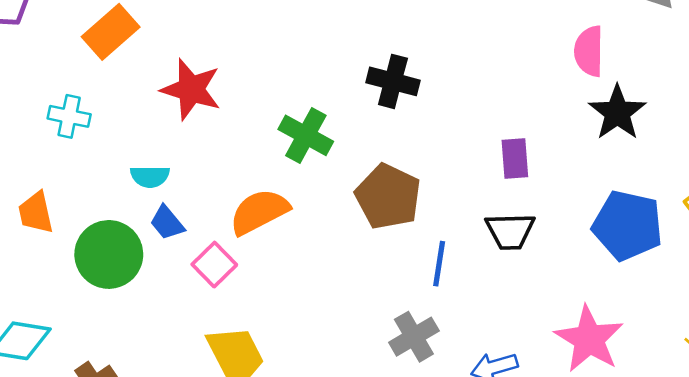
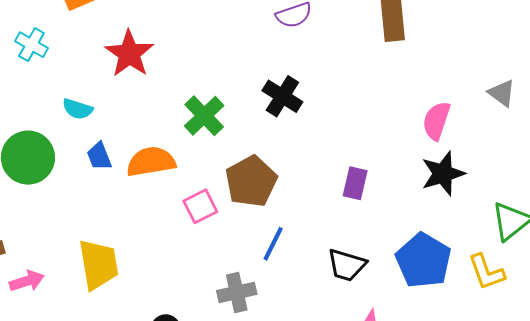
blue trapezoid: (167, 223) -> (99, 156), moved
black trapezoid: (510, 231) -> (347, 265), moved
pink square: (214, 265) -> (200, 206), moved

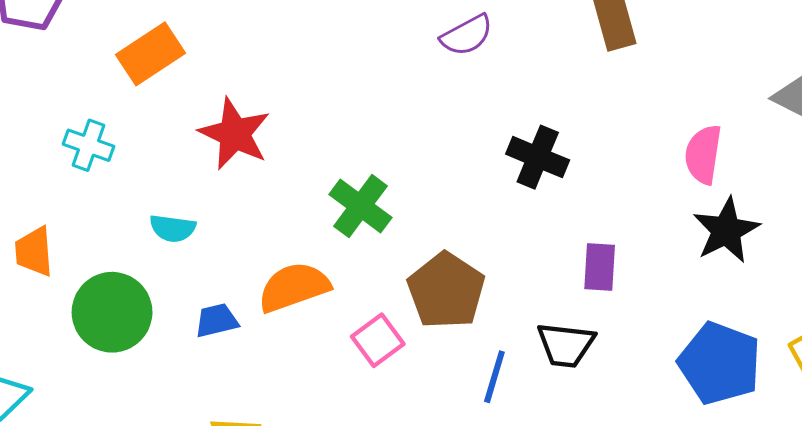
black cross: (282, 96) -> (538, 157), moved
blue trapezoid: (99, 156) -> (217, 320), moved, turned 108
black trapezoid: (347, 265) -> (566, 345), moved

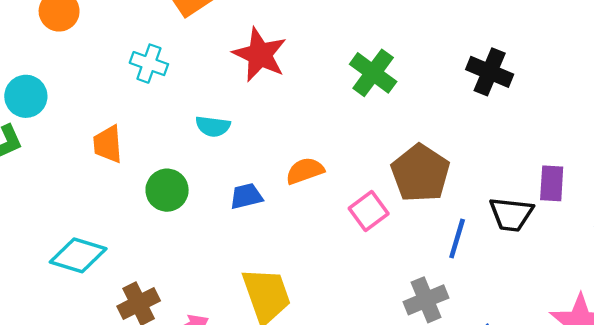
green cross: (360, 206) -> (373, 73), moved
purple rectangle: (600, 267) -> (552, 183), moved
orange semicircle: (294, 287) -> (305, 171), size x0.7
green circle: (112, 312) -> (167, 190), size x0.7

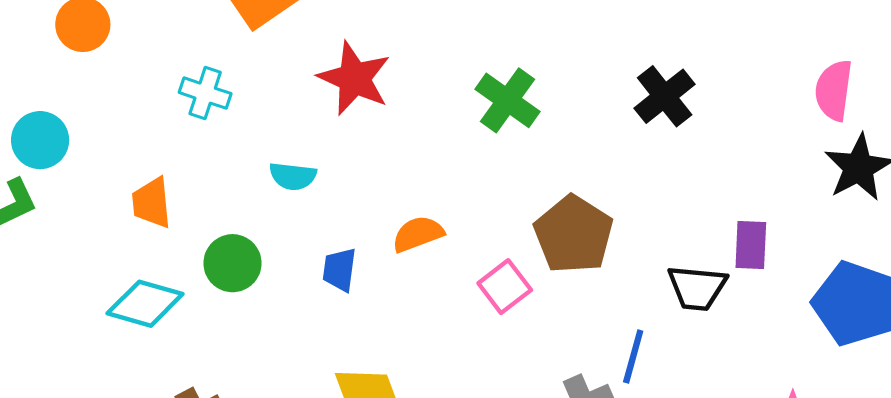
black cross: (490, 72) -> (665, 96), turned 30
blue trapezoid: (246, 196) -> (339, 270), turned -68
blue line: (457, 238) -> (633, 356), moved
cyan diamond: (78, 255) -> (145, 304), moved

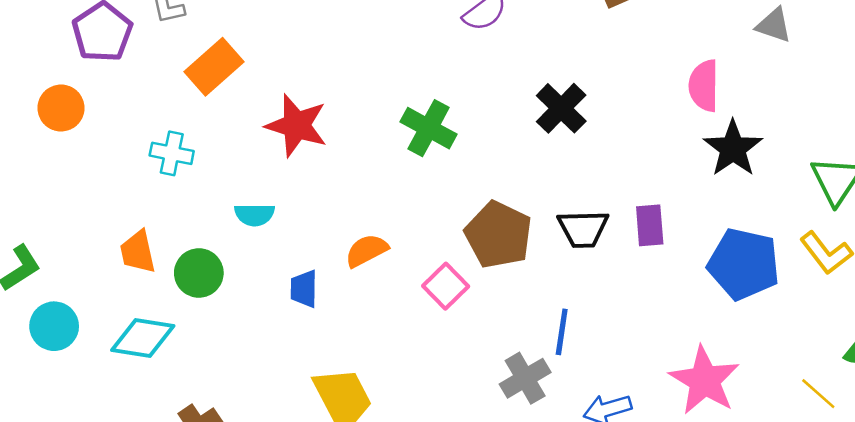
cyan circle: (40, 140) -> (54, 326), moved
green circle: (232, 263) -> (199, 273), moved
black trapezoid: (697, 288) -> (583, 229), moved

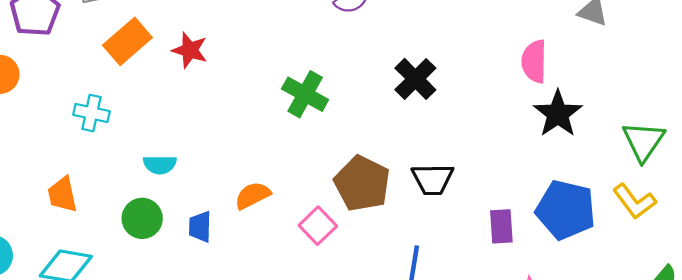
red star: (297, 125) -> (190, 50), moved, size x0.7
purple rectangle: (650, 225) -> (501, 226), moved
green circle: (199, 273) -> (142, 218), moved

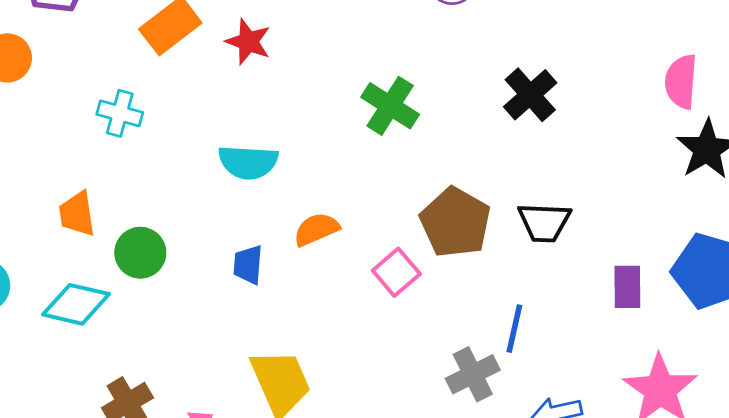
cyan semicircle: (160, 165) -> (248, 162), moved, size x1.4
green circle: (142, 218) -> (140, 253), moved

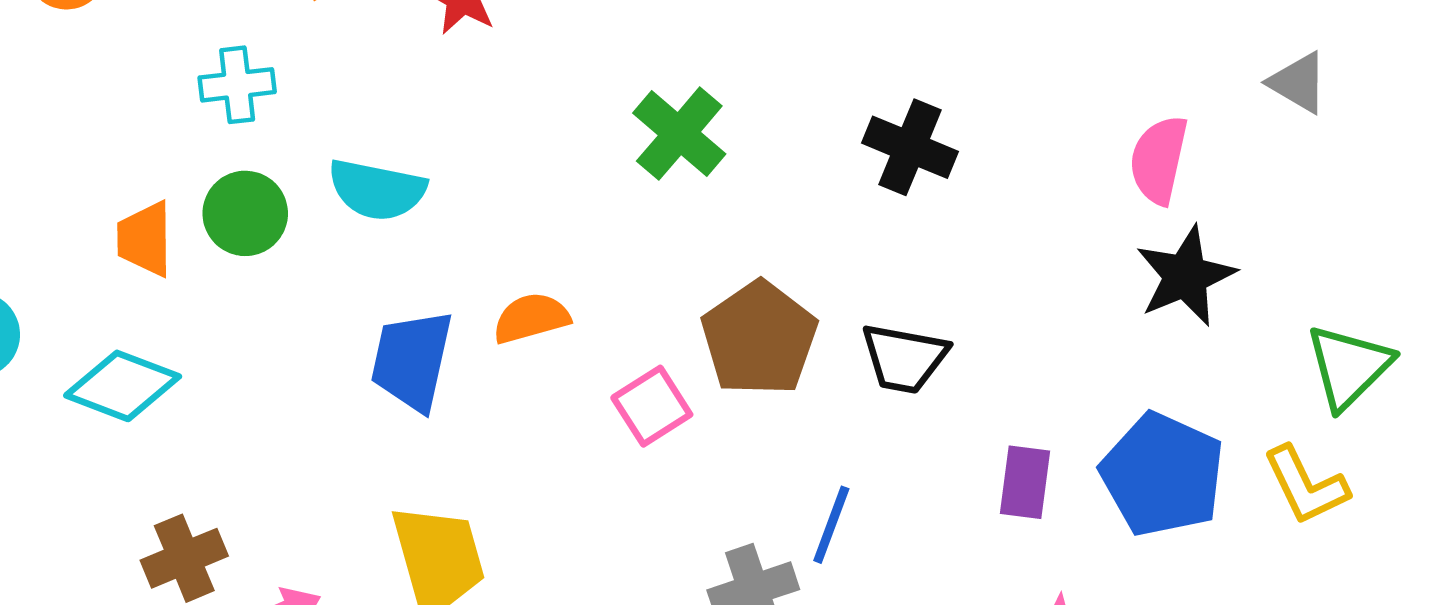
black cross: (530, 95) -> (910, 147), turned -34
cyan cross: (120, 113) -> (237, 85), turned -30
cyan semicircle: (248, 162) -> (377, 190), moved
green circle: (140, 253) -> (245, 213), moved
blue trapezoid: (248, 265) -> (412, 360), size x1.6

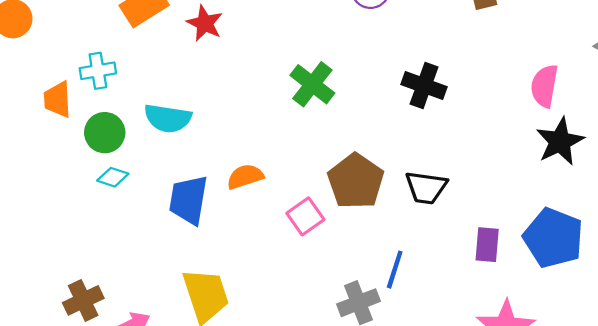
orange trapezoid: (145, 239) -> (57, 100), moved
cyan diamond: (123, 386) -> (113, 177), moved, size x0.6

